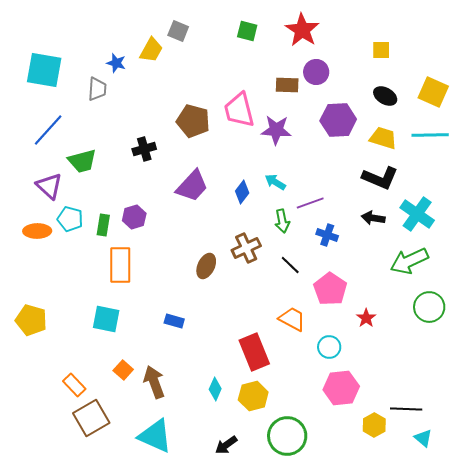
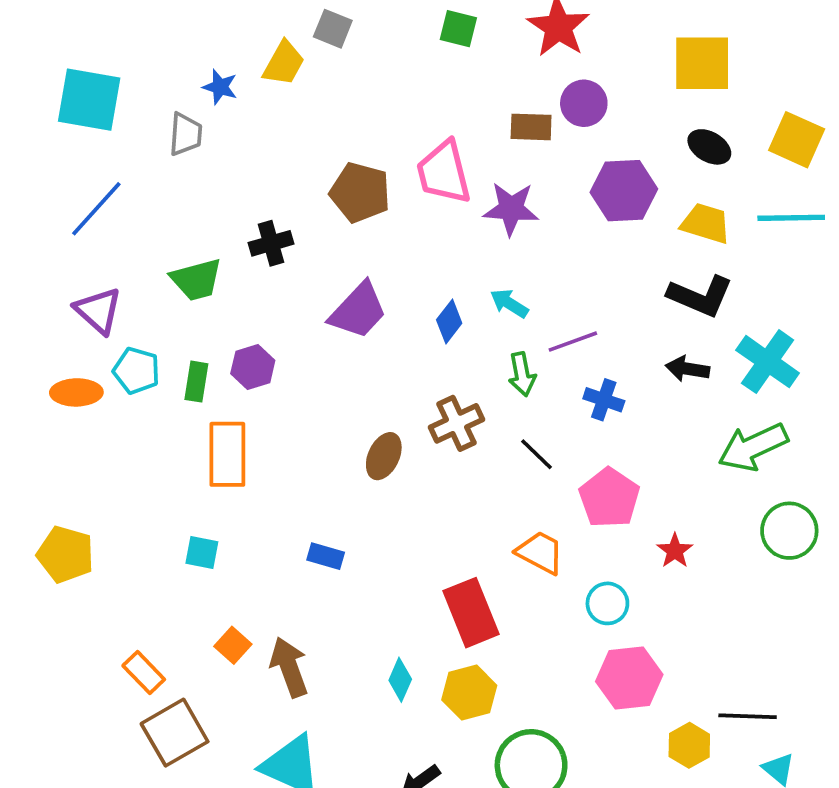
yellow square: (381, 50) -> (702, 63), size x1.8
green trapezoid: (82, 161) -> (196, 280), moved
cyan square: (106, 319) -> (202, 553), size x0.7

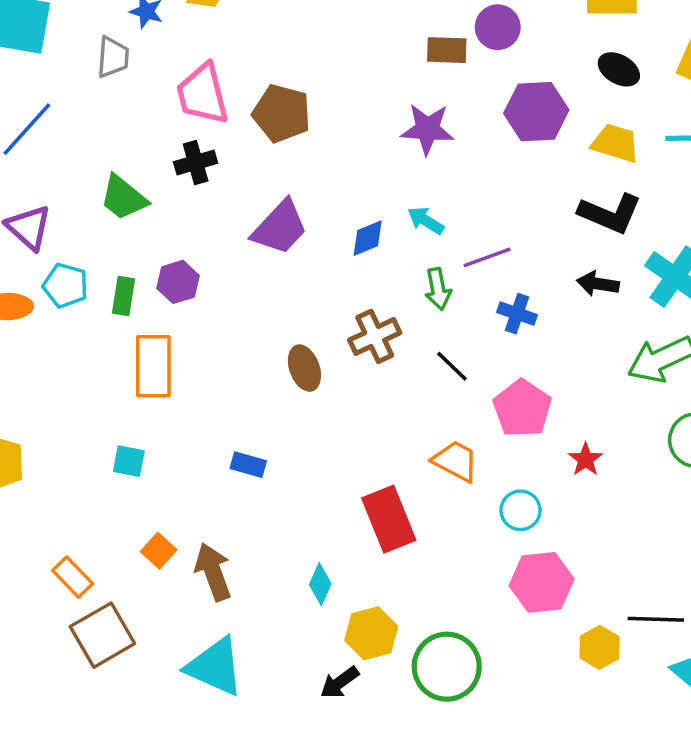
pink trapezoid: (444, 172) -> (203, 94), moved
green trapezoid: (196, 280) -> (124, 198), turned 54
blue diamond: (449, 322) -> (368, 238), turned 30
brown ellipse: (384, 456) -> (304, 368), turned -45
yellow hexagon: (469, 693) -> (371, 633), moved

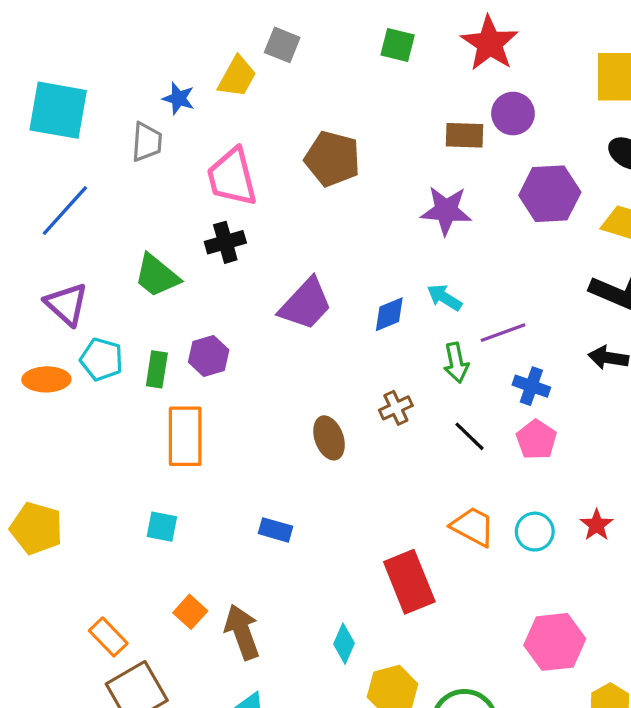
brown pentagon: (282, 113) -> (332, 159), moved
brown cross: (375, 336) -> (396, 408), size x0.7
pink pentagon: (522, 408) -> (536, 440), moved, size x0.7
cyan circle: (521, 510) -> (535, 532), moved

